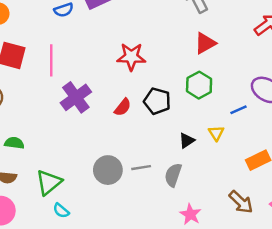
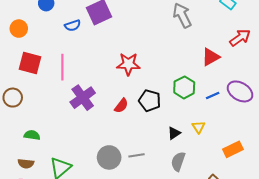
red triangle: (205, 43) -> (211, 57), moved
blue line: (238, 110) -> (213, 96), moved
gray semicircle: (173, 175) -> (178, 162), moved

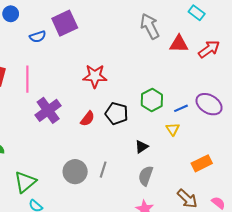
red triangle: (211, 57) -> (179, 44), moved, turned 30
yellow triangle: (198, 127) -> (173, 129), moved
gray line: (137, 155) -> (103, 170), turned -63

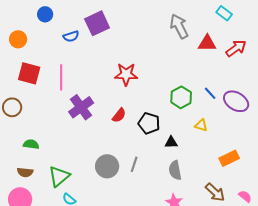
blue line: (181, 108) -> (210, 93), moved, turned 72
black pentagon: (117, 113) -> (149, 123), moved
yellow triangle: (173, 129) -> (201, 125), turned -40
black triangle: (142, 147) -> (171, 142), turned 32
gray semicircle: (146, 176) -> (175, 170), turned -30

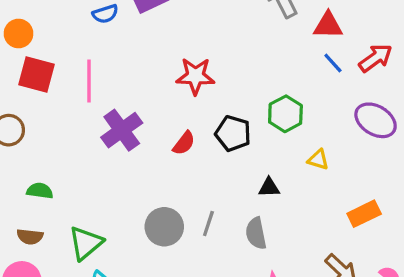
orange circle: (18, 39) -> (19, 34), moved
red arrow: (236, 48) -> (376, 58), moved
blue line: (210, 93) -> (333, 63), moved
black pentagon: (149, 123) -> (233, 133), moved
gray semicircle: (175, 170) -> (256, 233), moved

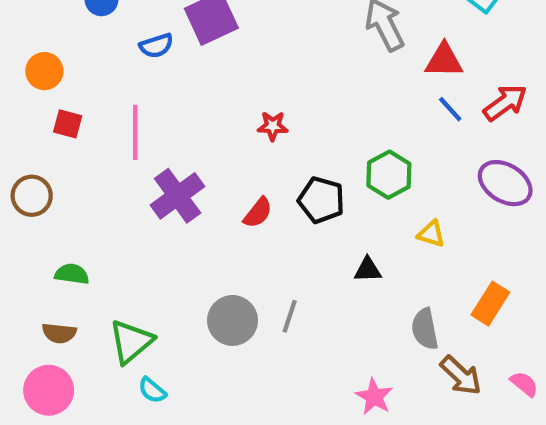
red square: (37, 74) -> (68, 124), size x0.6
red star: (195, 76) -> (273, 126), size x0.6
orange rectangle: (364, 214) -> (490, 304), turned -32
gray semicircle: (256, 233) -> (425, 329), moved

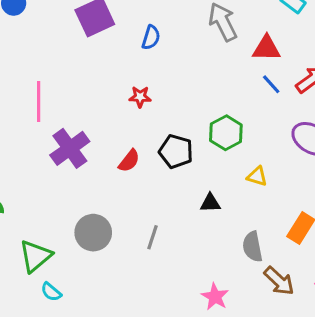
blue semicircle: (156, 46) -> (151, 37), moved, turned -55
gray circle: (233, 320) -> (93, 233), moved

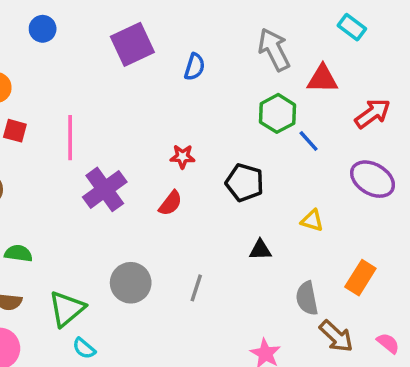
blue line: (271, 84) -> (309, 141), moved
red star: (140, 97) -> (183, 157), moved
green hexagon: (226, 133) -> (278, 113), moved
black pentagon: (176, 151) -> (245, 183), moved

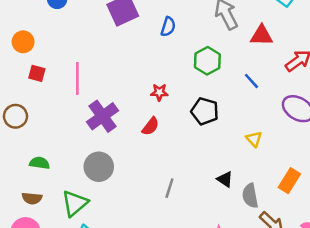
green hexagon: (278, 113) -> (207, 61), moved
yellow triangle: (312, 221) -> (254, 139), turned 30
black triangle: (260, 250) -> (225, 179), moved, turned 36
gray circle: (131, 283) -> (99, 167), moved

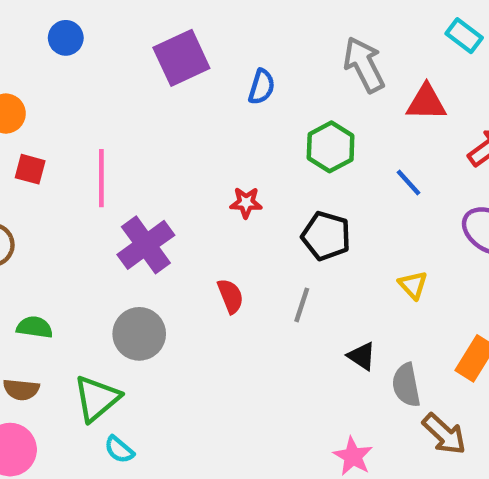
red semicircle: (150, 126) -> (230, 296), moved, turned -60
gray line: (169, 188) -> (302, 305), moved

